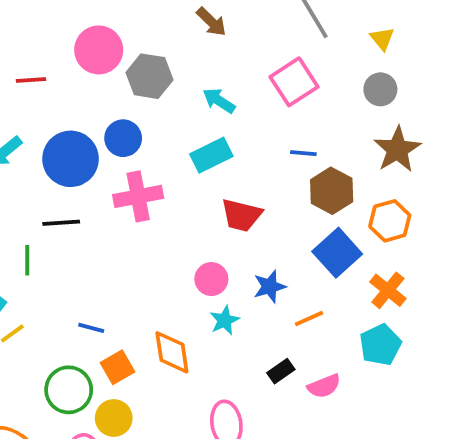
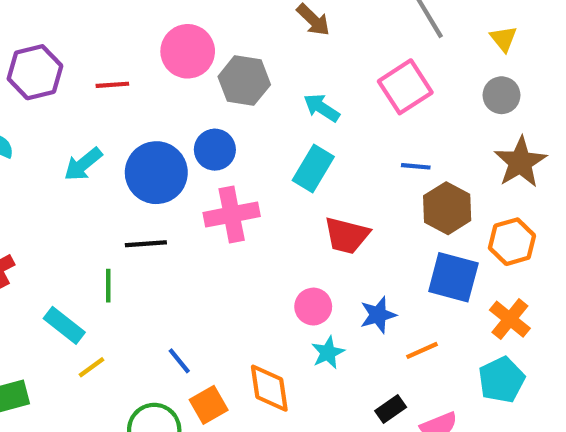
cyan rectangle: (211, 155) -> (313, 168), turned -33
blue square: (337, 253) -> (453, 277), turned -33
blue line: (91, 328) -> (179, 361), turned 36

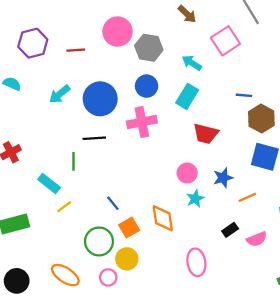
pink square: (405, 87) -> (225, 41), moved
blue circle: (215, 150) -> (147, 86), moved

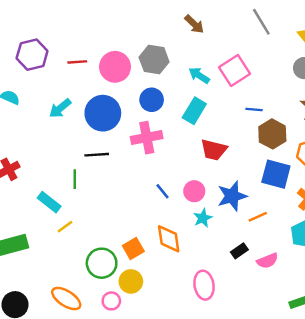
pink circle: (118, 32) -> (115, 67), moved
pink square: (225, 41) -> (235, 70), moved
blue star: (223, 178) -> (232, 196), size x1.4
blue line: (113, 203) -> (163, 191), moved

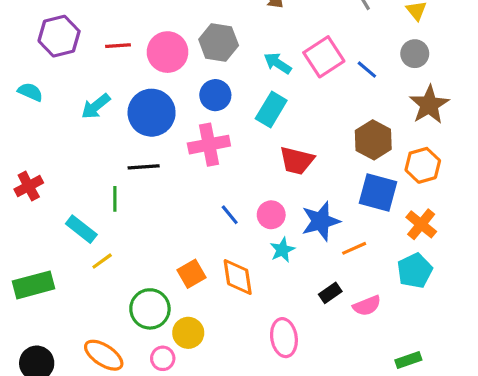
blue line: (254, 110) -> (367, 70), moved, turned 35
orange square: (133, 249) -> (191, 274), moved

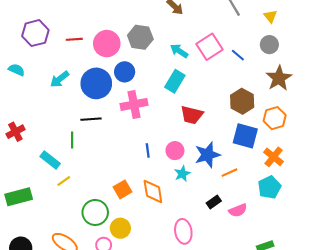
blue circle: (215, 95) -> (125, 72), moved
blue line: (230, 215) -> (148, 151), turned 32

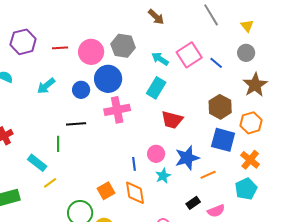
blue circle: (125, 72) -> (108, 79), size x1.4
blue circle: (96, 83) -> (81, 90), size x0.6
blue line: (148, 151) -> (134, 164), moved

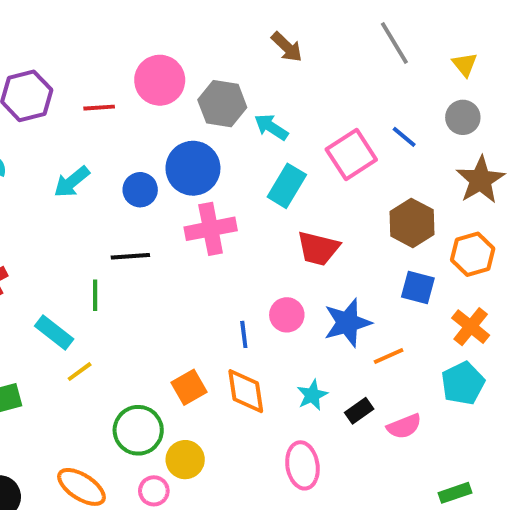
pink circle: (91, 52) -> (160, 80), moved
pink square: (189, 55) -> (351, 155), moved
cyan arrow: (160, 59) -> (271, 127), moved
blue square: (223, 140) -> (418, 287), size x0.7
cyan star: (163, 176) -> (312, 395), moved

